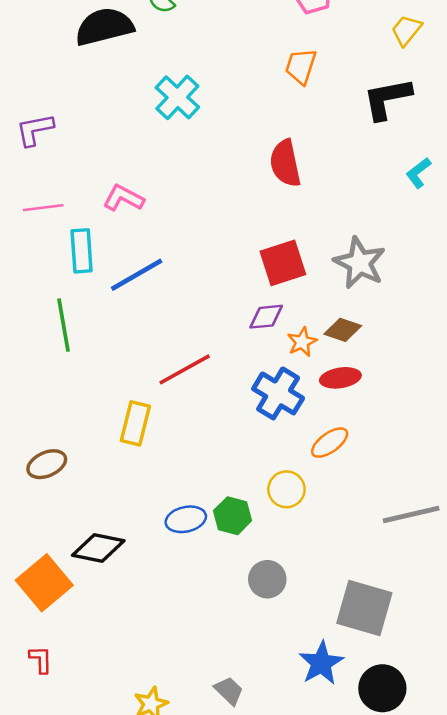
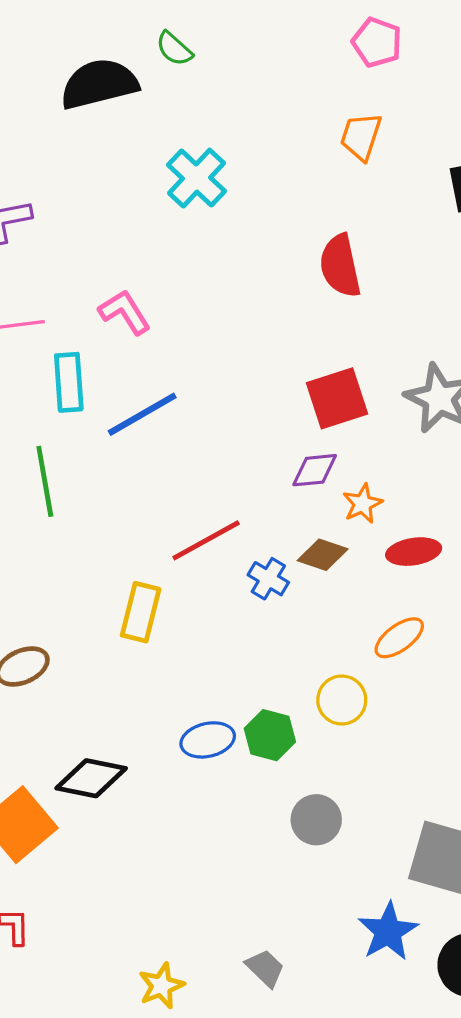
pink L-shape: (123, 198) -> (125, 312), turned 30
brown diamond: (343, 330) -> (323, 555), moved
blue cross: (278, 393) -> (268, 579), moved, size x0.6

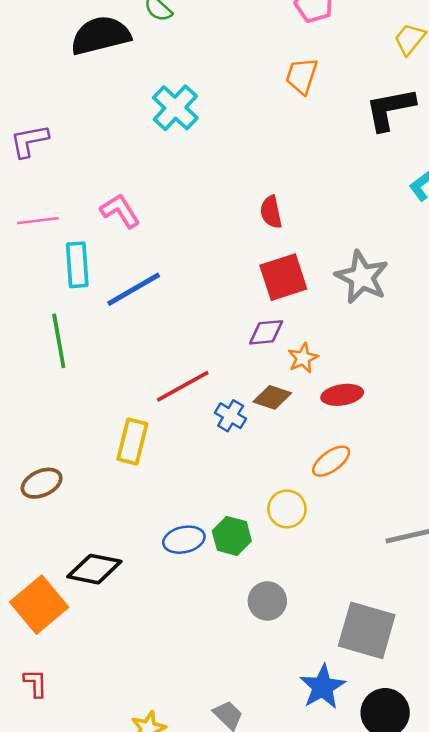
red semicircle: (340, 266) -> (271, 212), moved, size x0.7

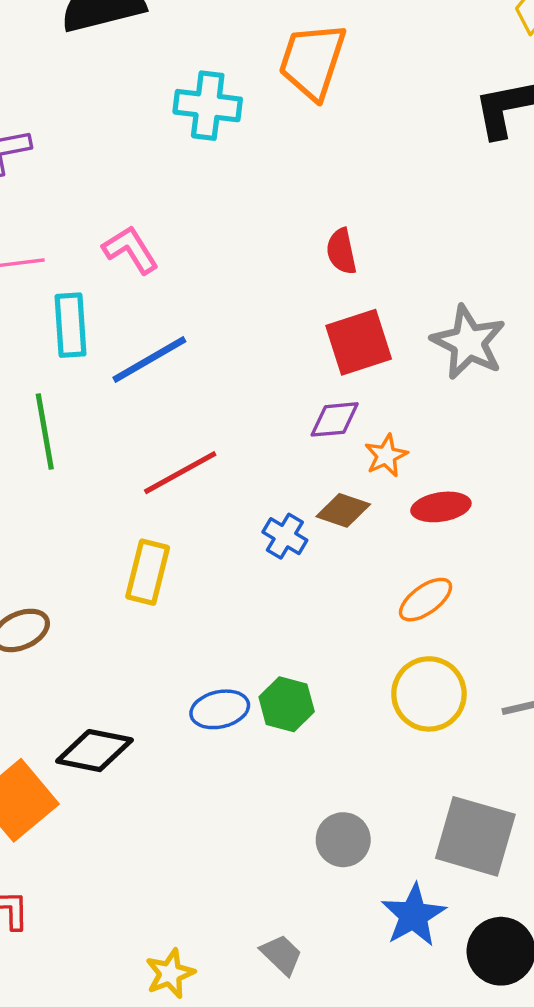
orange trapezoid: (302, 76) -> (312, 61), moved, size x1.5
cyan cross: (175, 108) -> (208, 106), turned -36
red line: (183, 386) -> (180, 473), moved
yellow circle: (287, 509) -> (429, 694), moved, size x1.4
gray circle: (267, 601) -> (343, 840), moved

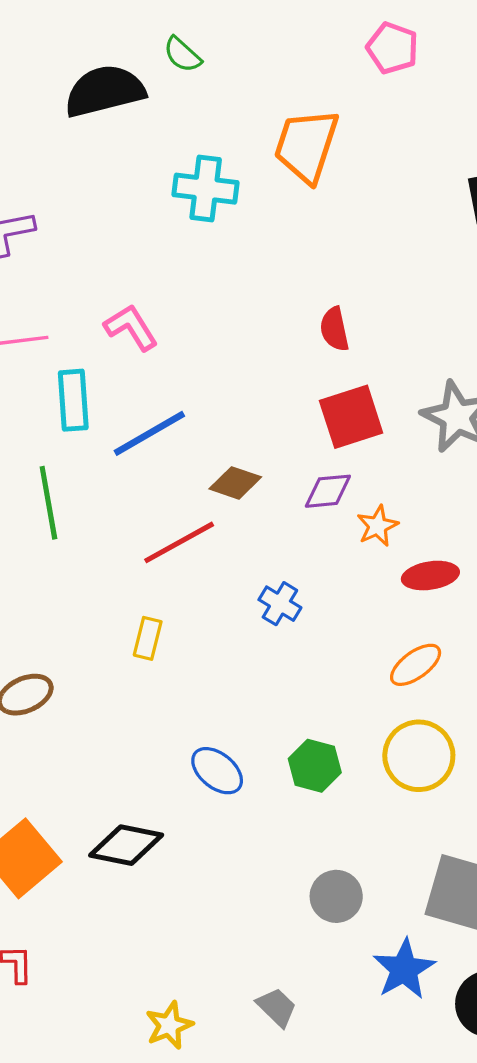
brown diamond: (343, 510) -> (235, 483), moved
yellow rectangle: (148, 572) -> (148, 638), size x0.7
green hexagon: (287, 704) -> (315, 766), moved
blue ellipse: (220, 709) -> (217, 771), turned 52
black diamond: (94, 751) -> (126, 845), moved

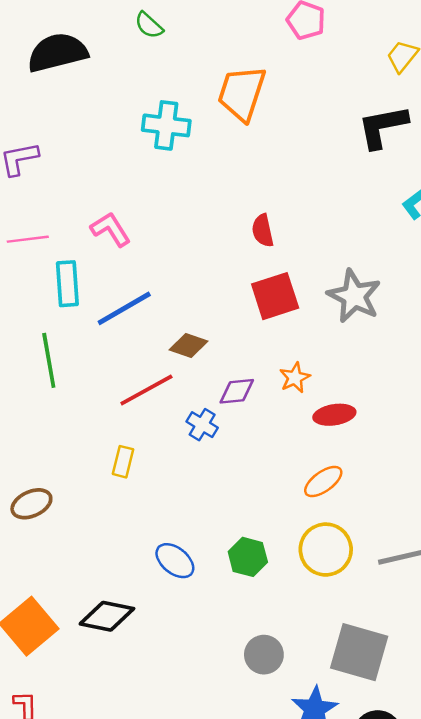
black semicircle: (105, 91) -> (57, 52), moved
purple diamond: (328, 491) -> (237, 391), moved
blue cross: (280, 604) -> (202, 425), moved

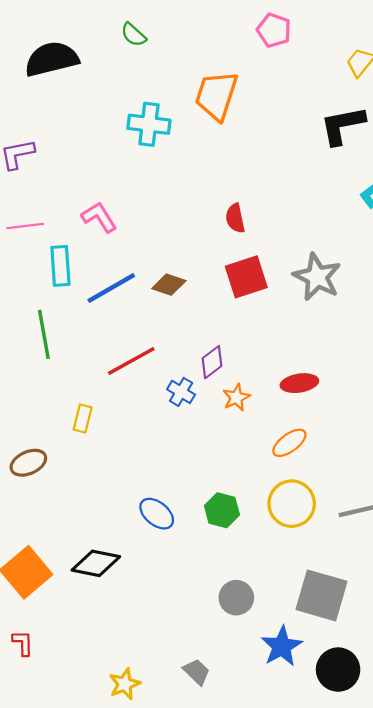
brown diamond: (188, 346) -> (169, 285), moved
orange star: (295, 378) -> (236, 397), moved
purple diamond: (237, 391) -> (212, 362), turned -32
yellow rectangle: (123, 462) -> (83, 418), moved

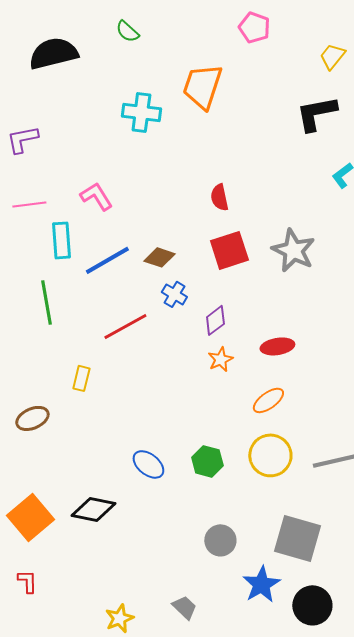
purple diamond: (212, 362) -> (215, 320), moved
blue cross: (181, 392) -> (174, 294), moved

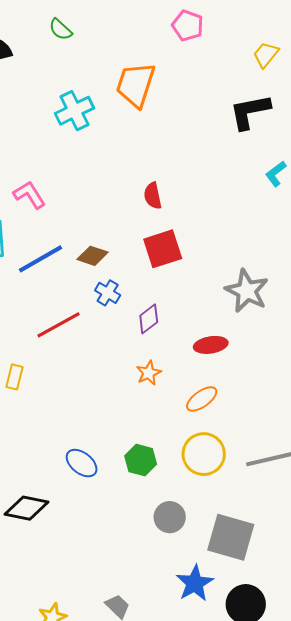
cyan cross: (141, 112) -> (75, 111), turned -33
gray star: (293, 250) -> (247, 291), moved
orange star: (220, 359) -> (149, 373), moved
gray circle: (220, 540) -> (170, 517), moved

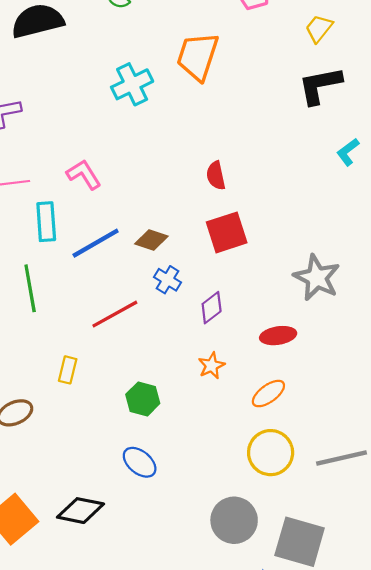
yellow trapezoid: (266, 55) -> (319, 28), moved
green hexagon: (141, 460) -> (143, 399), moved
gray circle: (170, 517) -> (234, 520), size x1.4

